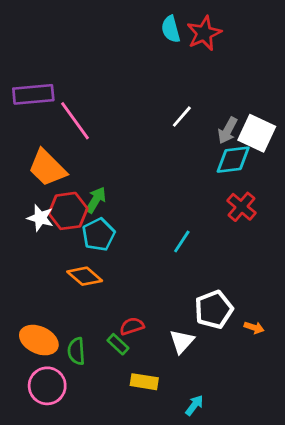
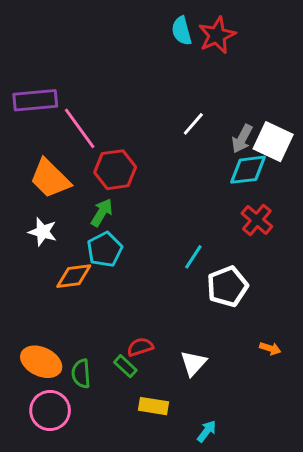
red hexagon: (68, 211) -> (115, 170), moved
orange diamond: (85, 276) -> (74, 276), moved, turned -48
white pentagon: (214, 310) -> (227, 286), moved

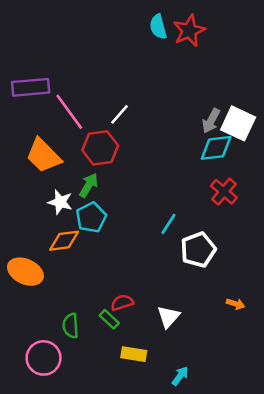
white line: (193, 124) -> (120, 114), moved
white star: (43, 232) -> (60, 202), moved
orange ellipse: (41, 362) -> (25, 272), moved

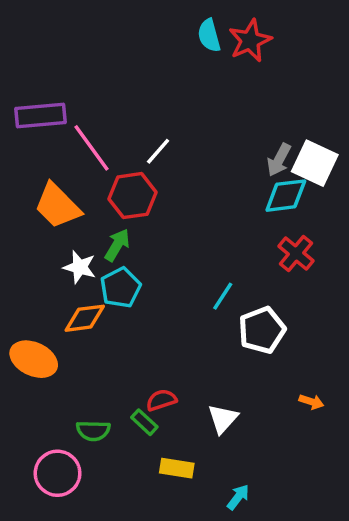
green semicircle: (71, 326) -> (93, 431), turned -85

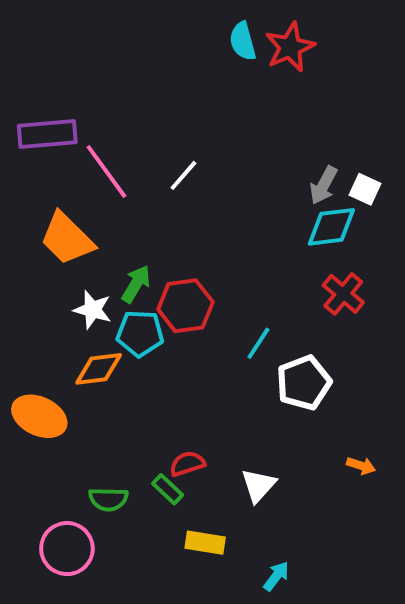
white square: (315, 163) -> (365, 189), size x0.6
red hexagon: (132, 196) -> (185, 306), moved
cyan pentagon: (121, 288) -> (140, 333), turned 30

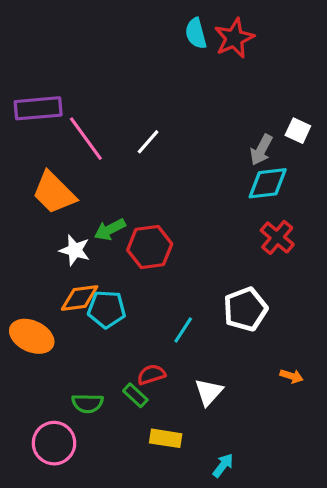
white square: (365, 189) -> (298, 131), moved
green arrow: (136, 284) -> (110, 229), turned -148
cyan pentagon: (140, 333) -> (107, 309), moved
cyan line: (258, 343) -> (183, 330), moved

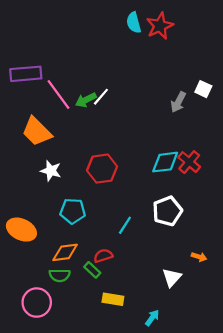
cyan diamond: (268, 183) -> (165, 162), moved
green arrow: (110, 229) -> (86, 100), moved
orange diamond: (80, 298) -> (65, 252), moved
white triangle: (209, 392) -> (172, 277), moved

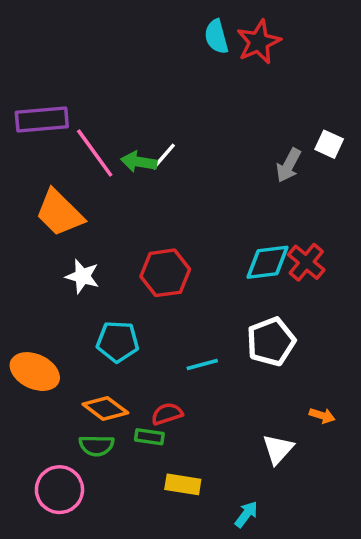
green arrow: (86, 100) -> (139, 162), turned 36
cyan line: (125, 225) -> (202, 364), turned 42
orange diamond: (65, 252) -> (105, 409), turned 44
green rectangle: (92, 270) -> (149, 437), turned -35

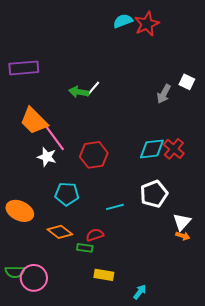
cyan semicircle: (216, 37) -> (123, 21), turned 84
pink line: (95, 153) -> (54, 137), moved
green semicircle: (96, 446) -> (15, 272), moved
white triangle: (278, 449) -> (182, 222), moved

